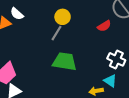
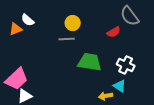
gray line: (56, 33) -> (67, 39), turned 56
green trapezoid: (65, 62) -> (90, 62), moved

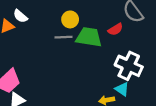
green trapezoid: (90, 62) -> (89, 37), moved
white cross: (126, 65) -> (129, 66), size x1.4

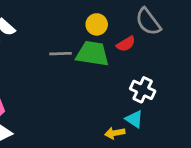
yellow circle: (70, 19) -> (97, 24), moved
white cross: (129, 66) -> (143, 90), size x0.7

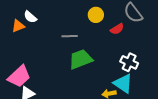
green trapezoid: (92, 54) -> (81, 59), moved, turned -30
cyan triangle: (134, 119) -> (123, 83), size x1.5

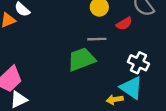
gray line: (70, 36) -> (97, 39), moved

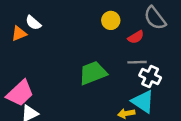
gray line: (97, 39) -> (137, 62), moved

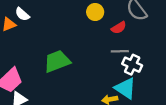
green trapezoid: (93, 73) -> (57, 61), moved

